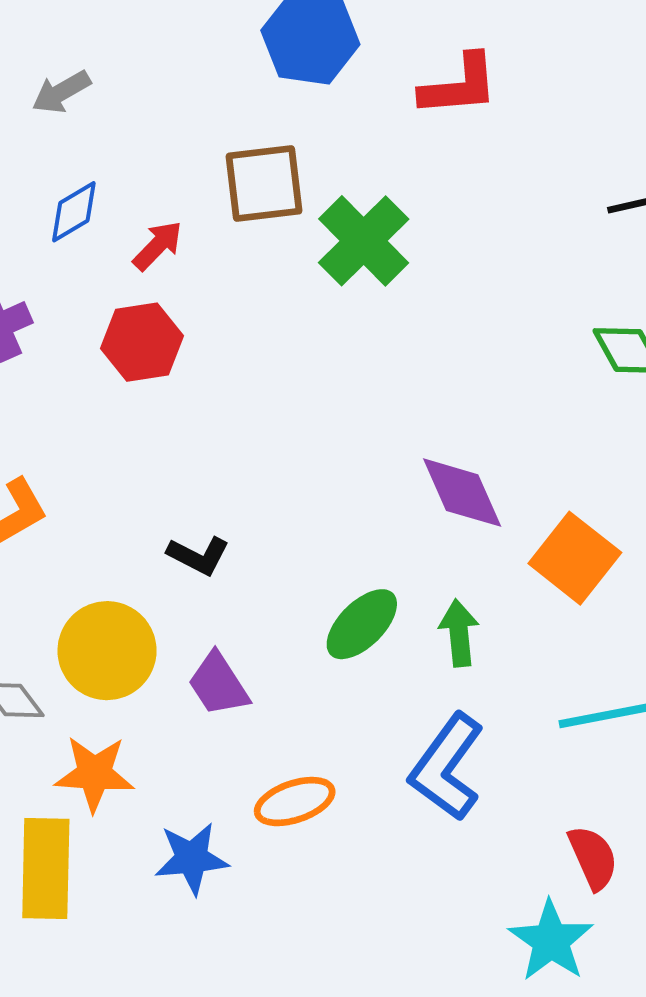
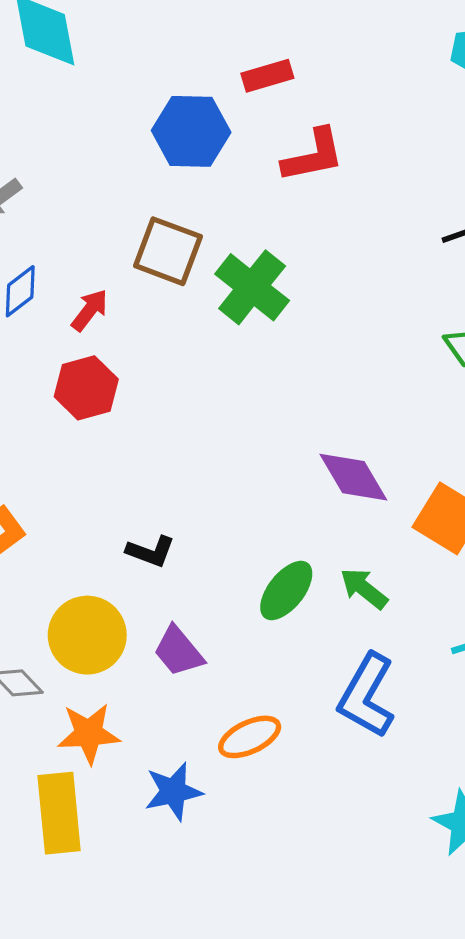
brown square: (264, 184) -> (168, 251), turned 34
green arrow: (459, 633) -> (364, 588), turned -39

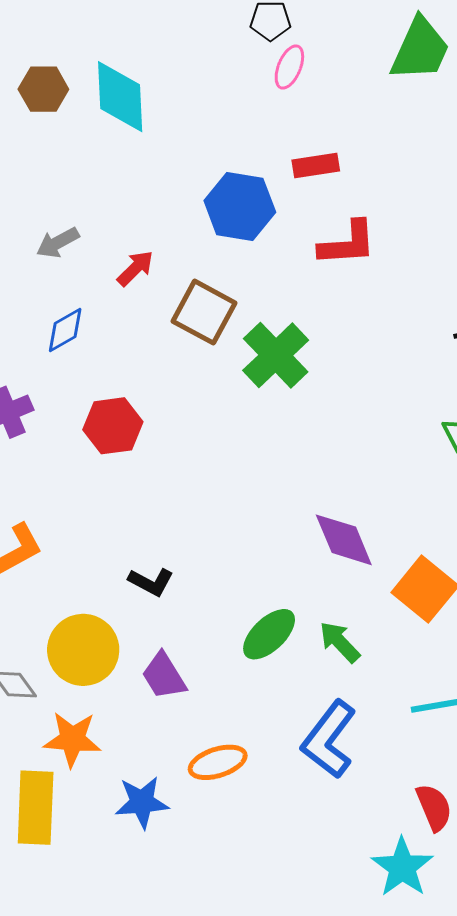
red arrow: (90, 310) -> (135, 268), moved

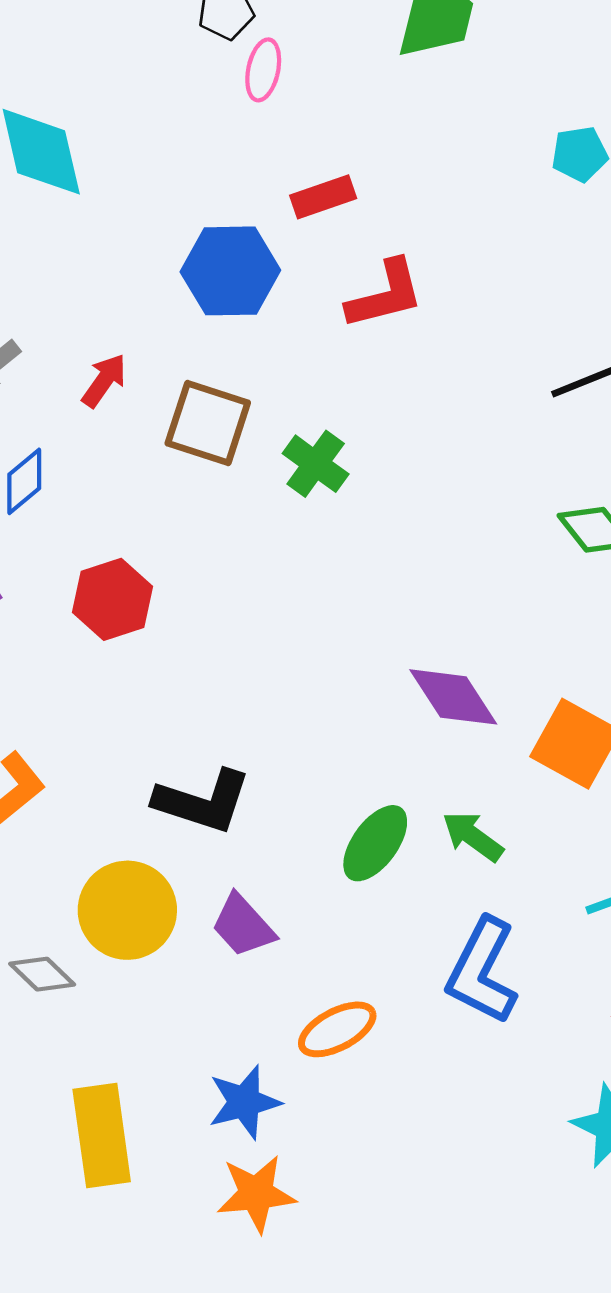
green cross: (276, 355) -> (316, 464), size x0.7
black L-shape: (151, 582) -> (203, 801), size x1.6
orange star: (72, 739) -> (256, 1194), moved

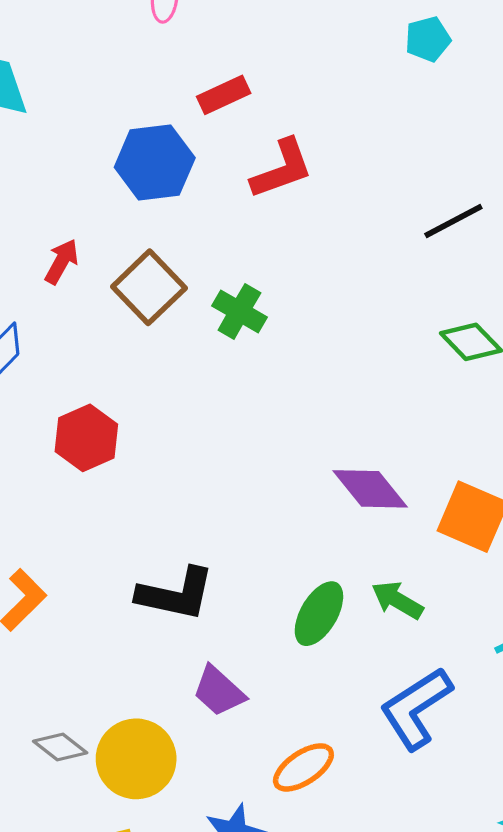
brown square: (208, 423) -> (149, 287), turned 34
yellow circle: (127, 910) -> (136, 759), moved
blue L-shape: (482, 971) -> (416, 708), turned 36

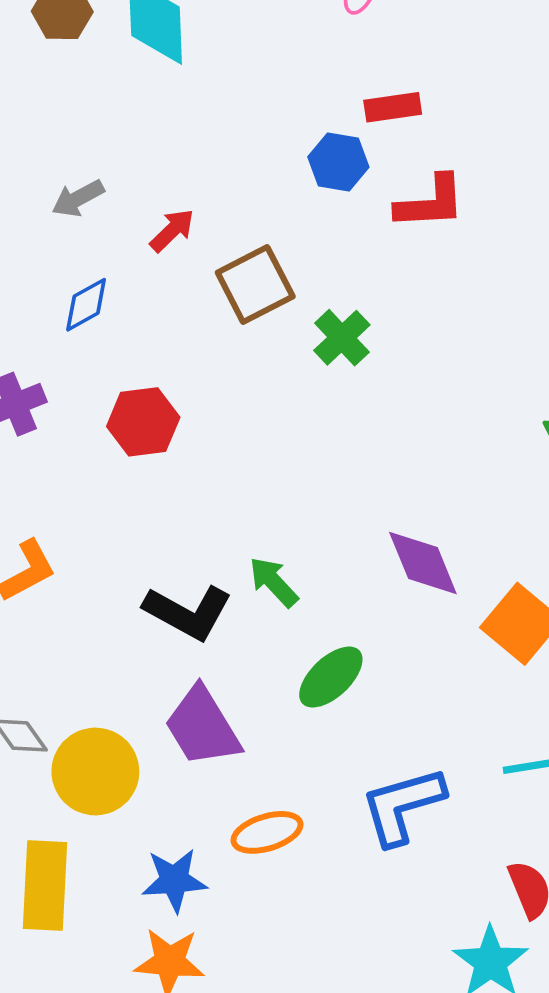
blue hexagon: (155, 162) -> (338, 162), moved, size x0.7
green arrow: (397, 600) -> (274, 582), moved
purple trapezoid: (219, 691) -> (202, 727), size x1.4

